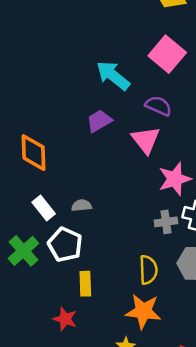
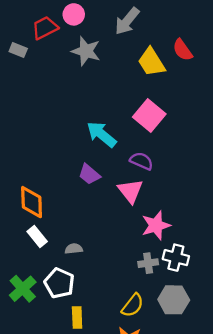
purple trapezoid: (99, 121) -> (89, 174), turned -110
white rectangle: (44, 208) -> (37, 236), moved
yellow semicircle: (148, 270) -> (133, 305), turned 40

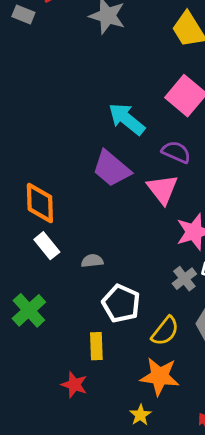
purple trapezoid: (89, 174) -> (111, 169), size x1.4
gray cross: (148, 263) -> (184, 279), turned -30
white pentagon: (59, 283) -> (121, 303), moved

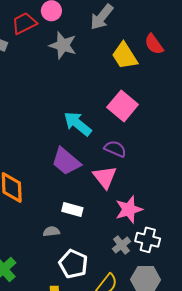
white rectangle: (47, 246) -> (72, 209), moved, turned -36

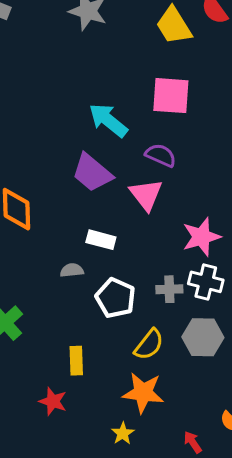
pink square: (123, 106) -> (171, 96), turned -36
pink star: (129, 209) -> (201, 237), moved
gray cross: (122, 245) -> (169, 289), turned 36
white pentagon: (73, 264) -> (116, 298), moved

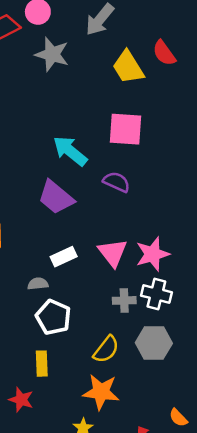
pink triangle: (146, 195) -> (113, 253), moved
white rectangle: (101, 240) -> (64, 257), turned -40
white pentagon: (116, 298) -> (53, 317), moved

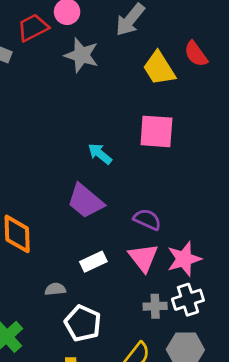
cyan arrow: (70, 151) -> (100, 154), size x0.7
purple semicircle: (116, 182) -> (147, 219), moved
gray semicircle: (38, 284) -> (55, 289), moved
white cross: (156, 294) -> (188, 300), turned -32

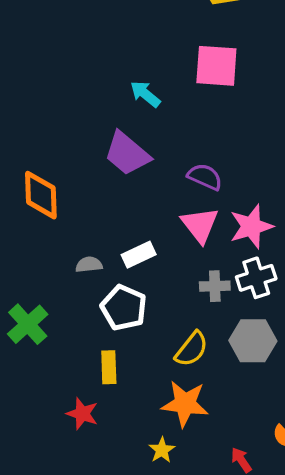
white rectangle: (93, 262) -> (139, 255), moved

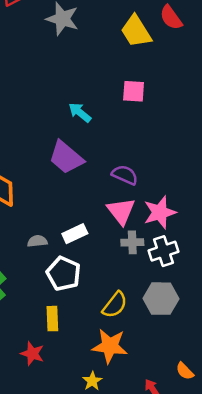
pink square: (216, 66) -> (134, 91), size x0.7
gray cross: (215, 286) -> (132, 242), moved

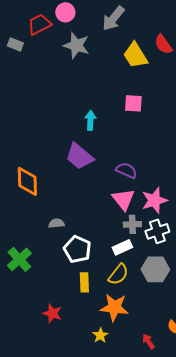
cyan arrow: (80, 112) -> (90, 120), turned 54
white rectangle: (75, 234) -> (122, 247), moved
yellow rectangle: (52, 319) -> (84, 282), moved

